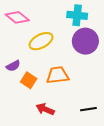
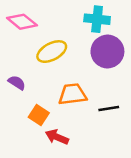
purple semicircle: (13, 66) -> (17, 83), turned -120
orange square: (29, 80) -> (39, 115), moved
black line: (88, 109) -> (109, 109), moved

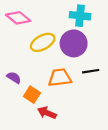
purple circle: (107, 52) -> (74, 43), moved
purple semicircle: (17, 83) -> (14, 78), moved
black line: (109, 109) -> (91, 71), moved

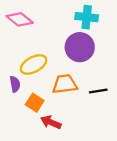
yellow ellipse: (43, 42) -> (34, 64), moved
black line: (91, 71) -> (98, 91), moved
purple semicircle: (14, 78) -> (15, 84), turned 48

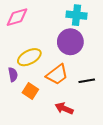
pink diamond: (20, 19) -> (17, 17), turned -55
orange trapezoid: (65, 84) -> (57, 75), turned 150
red arrow: (51, 122) -> (64, 108), moved

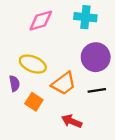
pink diamond: (17, 17) -> (41, 21), moved
purple circle: (70, 42) -> (96, 57), moved
yellow ellipse: (29, 57) -> (33, 64), turned 50

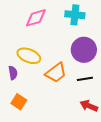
orange square: (34, 102) -> (19, 102), moved
red arrow: (72, 121) -> (89, 106), moved

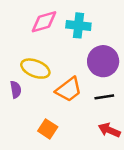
cyan cross: (75, 15) -> (78, 25), moved
orange square: (19, 102) -> (48, 129), moved

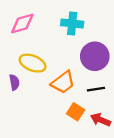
pink diamond: (44, 22) -> (22, 23), moved
orange square: (48, 129) -> (76, 112), moved

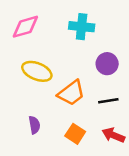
purple circle: (95, 56) -> (107, 64), size x0.7
purple semicircle: (14, 82) -> (34, 125), moved
orange square: (76, 112) -> (75, 134), moved

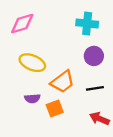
cyan cross: (82, 27) -> (87, 23), moved
purple semicircle: (34, 125) -> (32, 98), moved, turned 96
orange square: (75, 134) -> (55, 109), moved, turned 36

